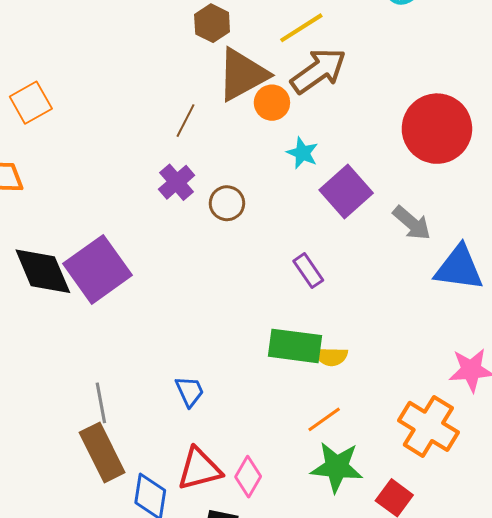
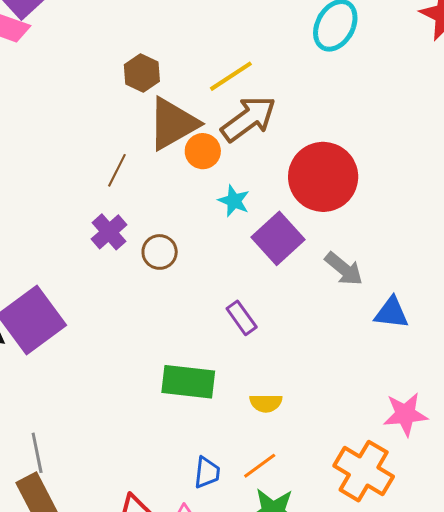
red circle: (437, 129) -> (323, 177), moved
blue triangle: (459, 268) -> (391, 313), size x0.7
green rectangle: (295, 346) -> (188, 382), moved
blue trapezoid: (190, 391) -> (207, 473), moved, turned 32

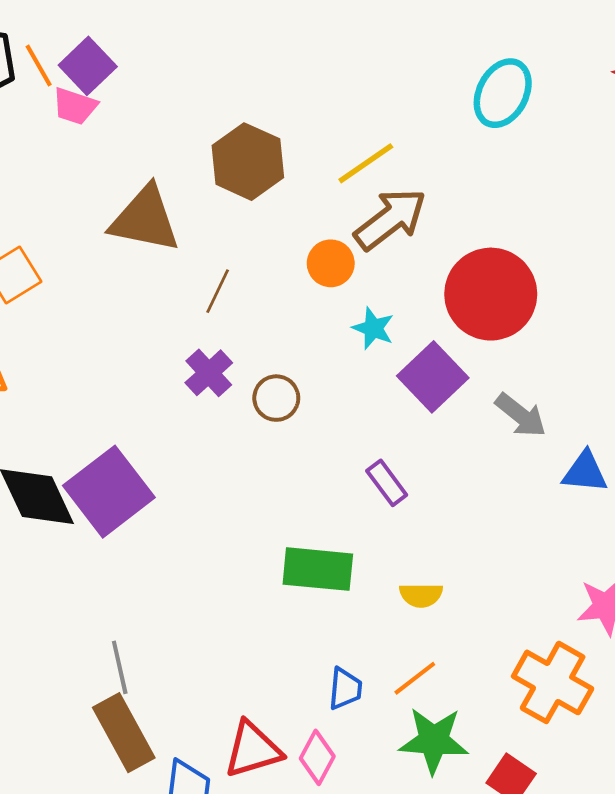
brown hexagon: (142, 73) -> (248, 162), size x1.5
brown triangle: (173, 124) -> (145, 219), moved, turned 42

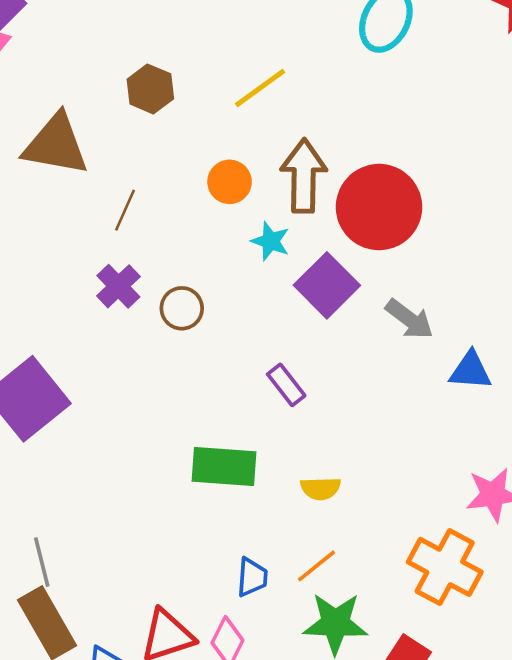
brown hexagon: (248, 162) -> (150, 89), size x0.7
brown arrow: (390, 219) -> (304, 176), moved, turned -50

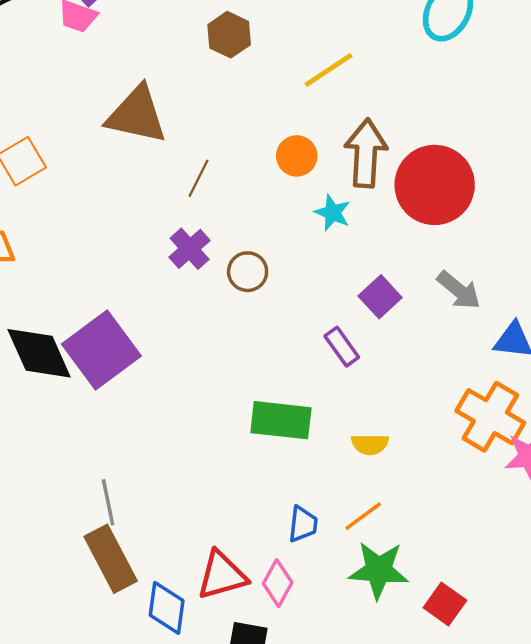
brown hexagon: (150, 89) -> (229, 35), moved
purple square: (327, 285) -> (380, 297), moved, size x0.7
orange cross: (445, 567) -> (490, 417), moved

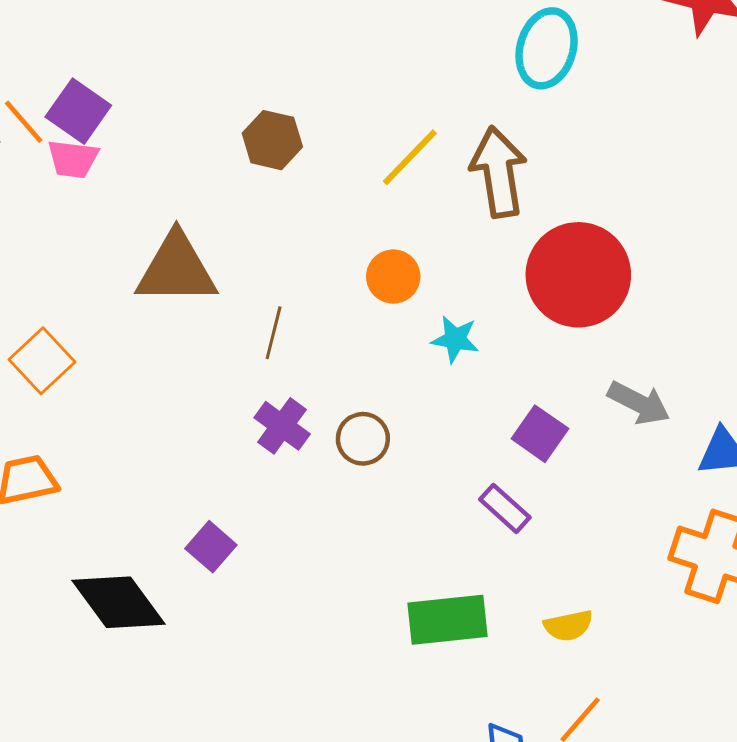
brown arrow: (366, 153) -> (499, 172), moved
purple square: (101, 350) -> (211, 547), moved, size x0.5

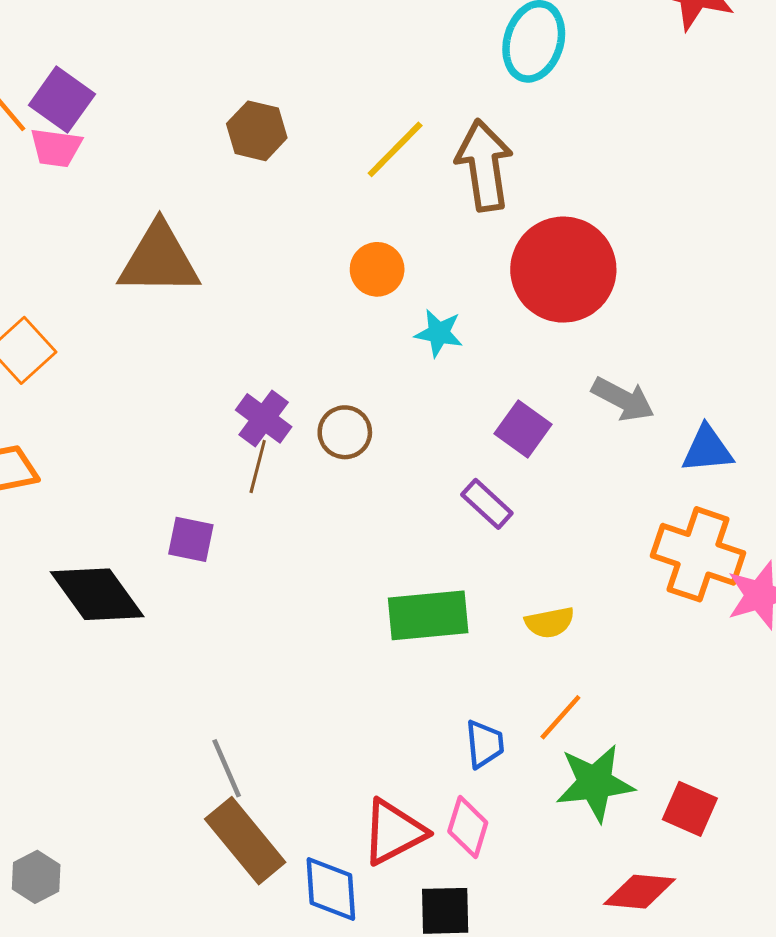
brown line: (274, 333) -> (258, 466), moved
purple square: (211, 547) -> (191, 539), turned -30

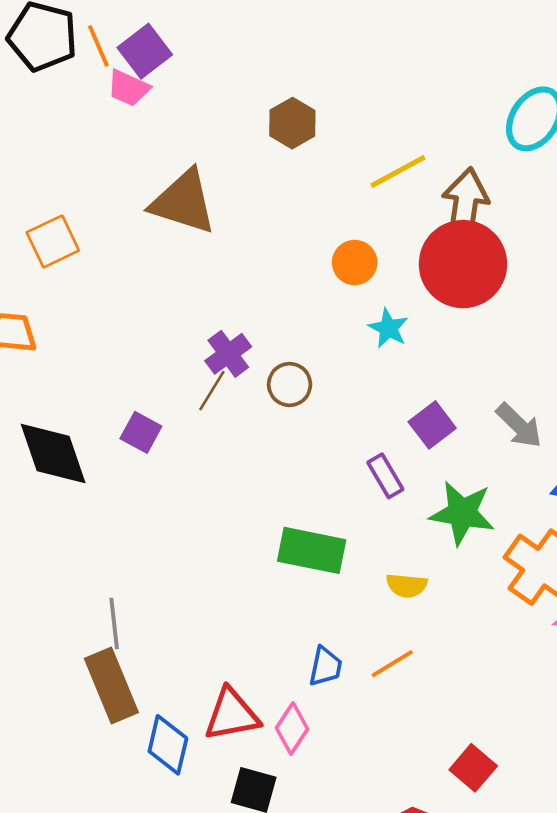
red circle: (563, 270) -> (463, 264), moved
green star: (595, 783) -> (462, 513), moved

